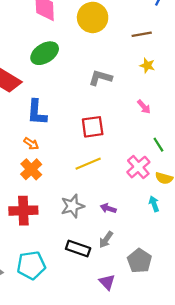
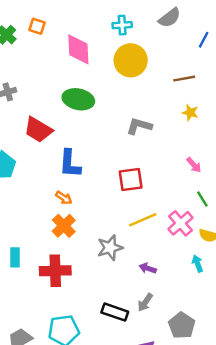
green ellipse: (45, 53) -> (78, 99), turned 44
pink arrow: (144, 107) -> (194, 165), moved
yellow line: (88, 164) -> (143, 220), moved
gray star: (72, 206) -> (110, 248), moved

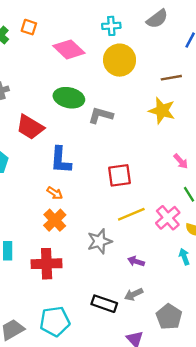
pink diamond: (78, 49) -> (69, 49), turned -44
yellow star: (190, 113) -> (162, 111), moved, size x1.6
gray L-shape: (139, 126) -> (101, 115), moved
gray arrow: (145, 302) -> (134, 294), turned 30

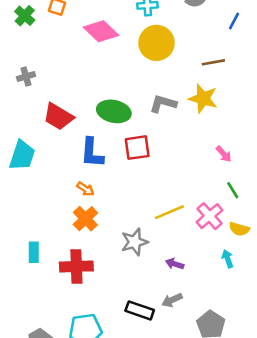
green ellipse: (69, 98) -> (114, 111), moved
gray L-shape: (101, 115) -> (163, 104), moved
red square: (120, 175) -> (137, 148), moved

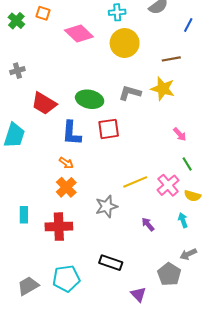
purple arrow: (175, 264) -> (148, 224), moved, turned 32
gray arrow: (172, 300) -> (188, 254), moved

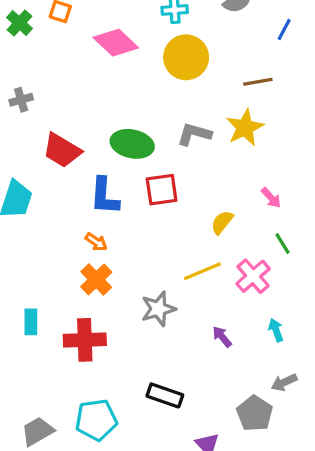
yellow star: (163, 89) -> (245, 128), turned 30
yellow semicircle: (192, 196) -> (222, 222), moved, turned 112

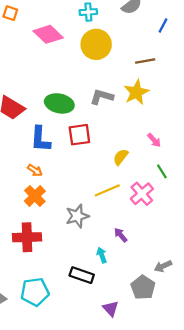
cyan arrow: (276, 330) -> (102, 255), moved

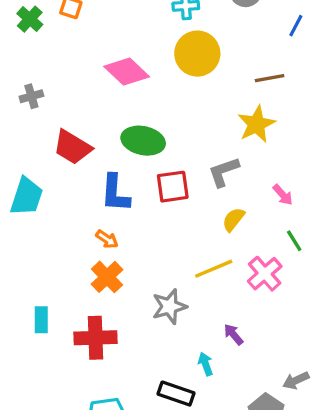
pink diamond: (48, 34) -> (127, 72), moved
gray L-shape: (102, 97) -> (224, 172), moved, turned -35

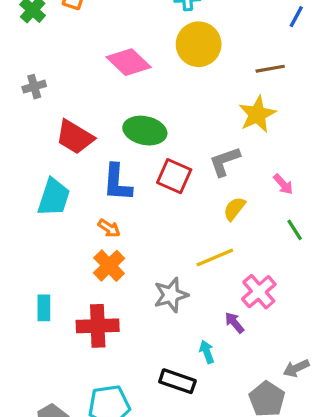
red square: (173, 187) -> (174, 176), turned 32
cyan trapezoid: (26, 196) -> (54, 197), moved
pink cross: (265, 274) -> (259, 292), moved

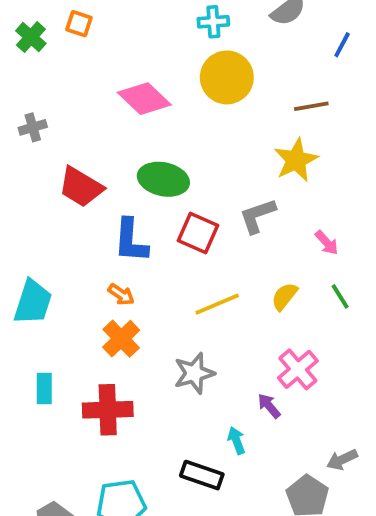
cyan trapezoid: (54, 197) -> (33, 302), moved
yellow semicircle: (234, 209) -> (284, 296), moved
yellow line: (215, 257) -> (217, 304), moved

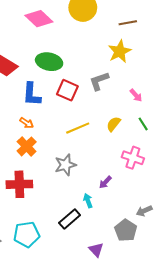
pink cross: (298, 369) -> (133, 158), moved, turned -30
purple arrow: (269, 406) -> (105, 182), turned -96
black rectangle: (202, 475) -> (70, 219), turned -60

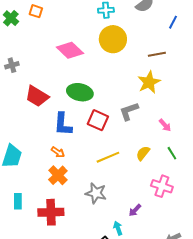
gray star: (65, 165) -> (96, 193), turned 30

